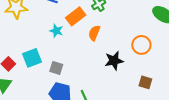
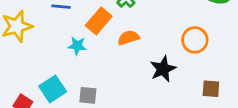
orange semicircle: (94, 33) -> (128, 38), turned 63

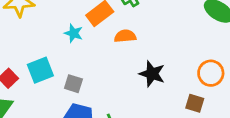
orange circle: (195, 40) -> (211, 73), moved
black star: (163, 69) -> (152, 74), turned 30

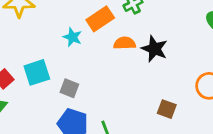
black star: (152, 74) -> (154, 49), moved
brown square: (195, 103) -> (167, 109), moved

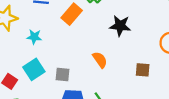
cyan star: (72, 37) -> (34, 37), moved
orange semicircle: (125, 43) -> (100, 60), moved, turned 72

